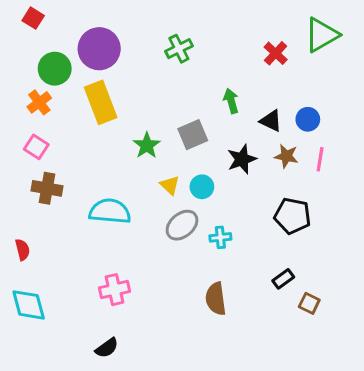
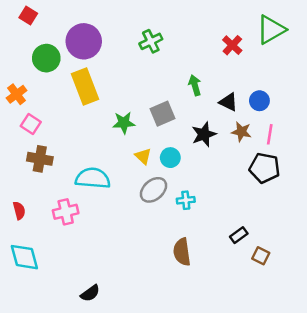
orange cross: (39, 102) -> (17, 94), moved
green star: (147, 145) -> (124, 123), turned 30
black pentagon: (292, 216) -> (265, 168), moved
pink cross: (114, 290) -> (66, 212), moved

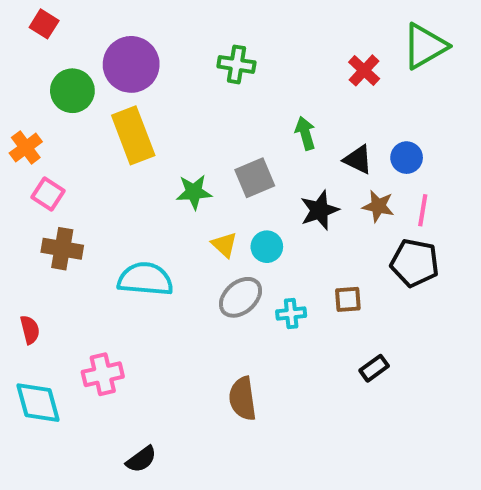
green cross: (151, 41) -> (236, 64), turned 35
pink cross: (66, 212) -> (103, 374), moved
brown semicircle: (182, 252) -> (243, 399), moved
brown square: (261, 256) -> (348, 299), moved, turned -30

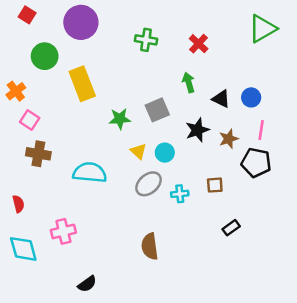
purple circle: (131, 64) -> (81, 22), moved
red cross: (364, 70) -> (199, 44), moved
brown star: (378, 206) -> (229, 139), moved, turned -30

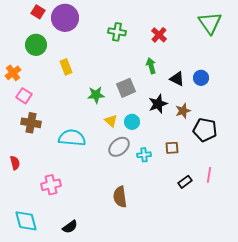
red square: (27, 15) -> (38, 12), moved
green triangle: (262, 29) -> (210, 23), turned -35
yellow rectangle: (82, 84) -> (66, 67), size x0.6
pink line: (261, 130) -> (209, 175), moved
cyan diamond: (23, 249) -> (26, 221), moved

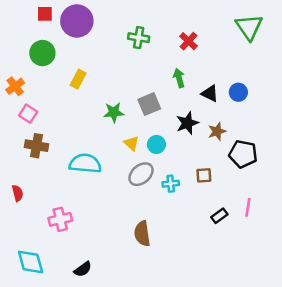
red square: (38, 12) -> (45, 14), turned -32
yellow rectangle: (66, 67) -> (78, 79), turned 49

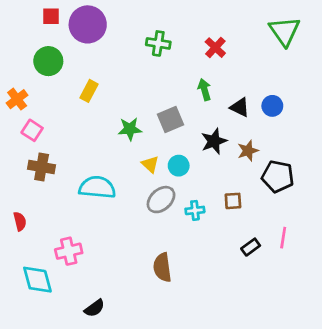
cyan diamond: (31, 262) -> (37, 280), moved

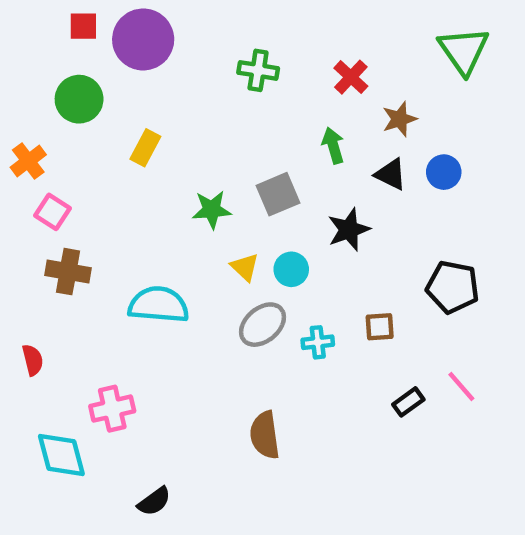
brown star: (248, 151) -> (400, 119), moved
pink line: (283, 238) -> (461, 386), turned -50

